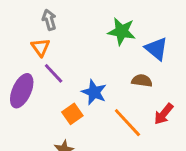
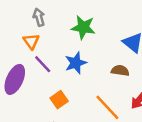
green star: (122, 31) -> (83, 27), moved
blue star: (94, 92) -> (76, 63), moved, turned 30

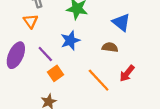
purple line: (43, 64) -> (45, 54), moved

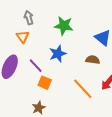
orange square: (56, 73) -> (45, 83), turned -32

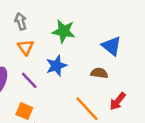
orange triangle: (23, 37) -> (26, 47), moved
orange square: (45, 83) -> (24, 111), moved

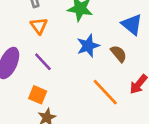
blue star: (56, 66) -> (88, 46), moved
brown semicircle: (99, 73) -> (119, 54), turned 42

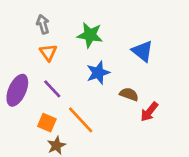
brown semicircle: (119, 54) -> (129, 94), moved, turned -30
orange line: (105, 92) -> (81, 120), moved

